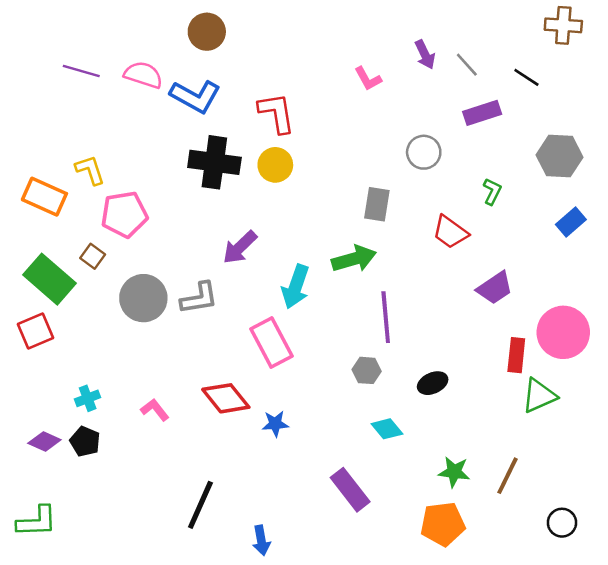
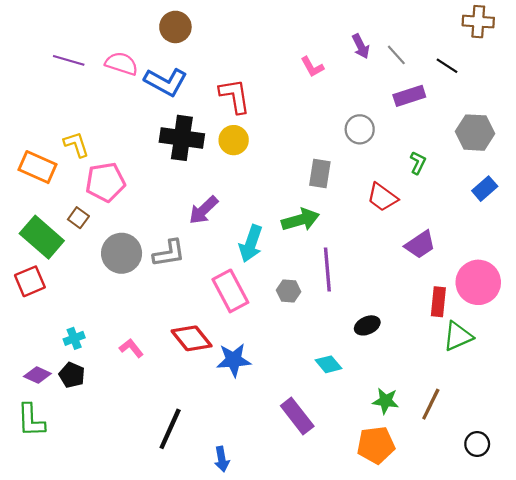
gray hexagon: (367, 370) -> (289, 291), moved
blue star: (275, 424) -> (234, 360), size x1.5
green L-shape: (37, 521) -> (31, 420), moved, turned 90

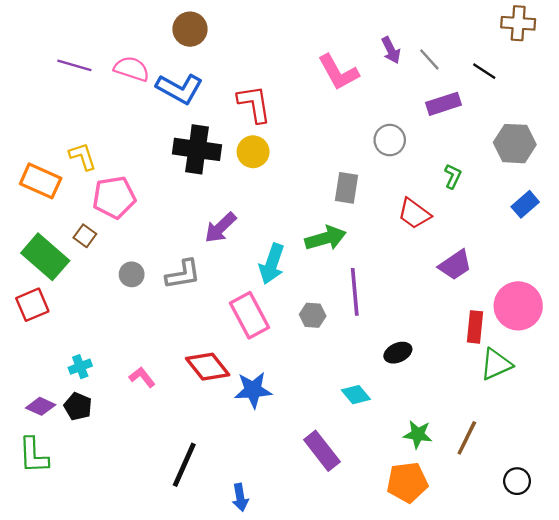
pink L-shape: (312, 67) -> (338, 72), size x1.6
gray circle: (122, 253) -> (132, 274), size x0.6

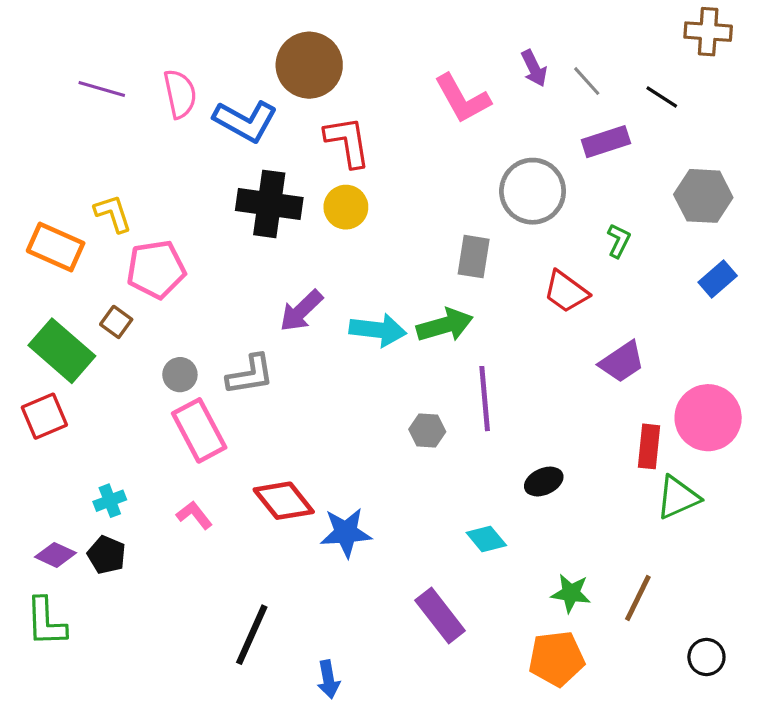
brown circle: (190, 29) -> (309, 65), moved, size x1.4
pink semicircle: (132, 69) -> (180, 94), turned 60
gray circle: (390, 140) -> (533, 191), size x1.5
cyan arrow: (272, 264) -> (378, 330), moved, turned -102
pink rectangle: (250, 315) -> (199, 430), moved

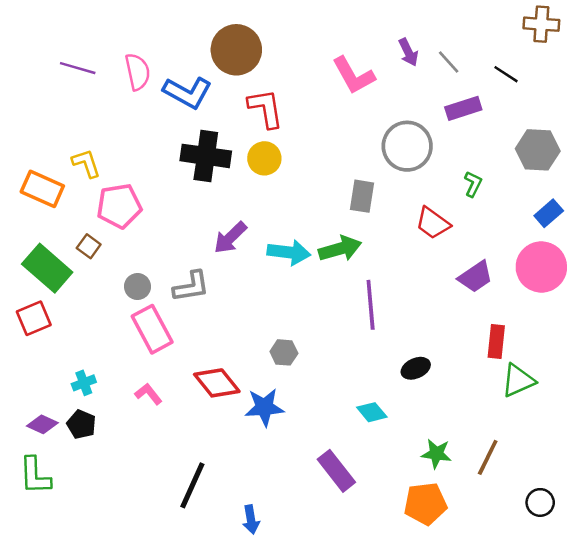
pink circle: (708, 418) -> (541, 267), moved
gray hexagon: (427, 430) -> (284, 352), moved

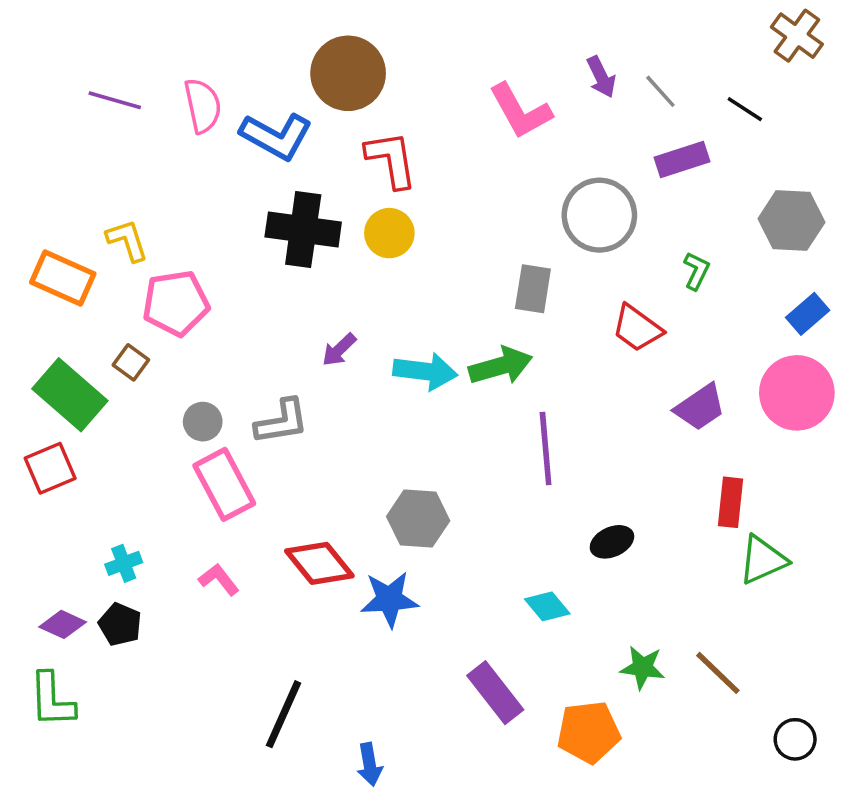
brown cross: (541, 24) -> (797, 36), turned 32
purple arrow: (230, 238) -> (339, 350), size x0.7
gray hexagon: (284, 352) -> (418, 519), size x1.5
brown line: (488, 457) -> (718, 673), turned -72
orange pentagon: (425, 504) -> (589, 732), moved

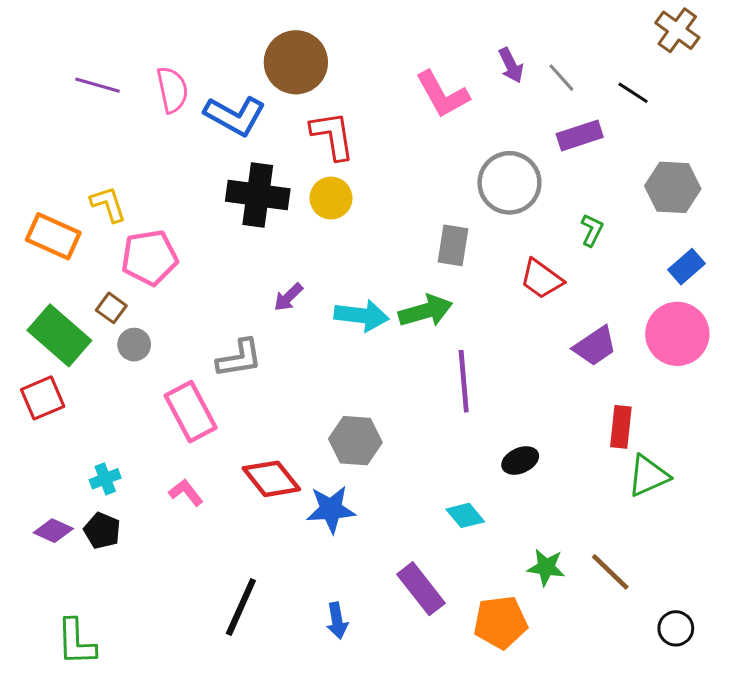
gray circle: (203, 422) -> (134, 345), moved
green L-shape: (52, 700) -> (76, 642), moved
blue arrow: (370, 764) -> (337, 621), moved

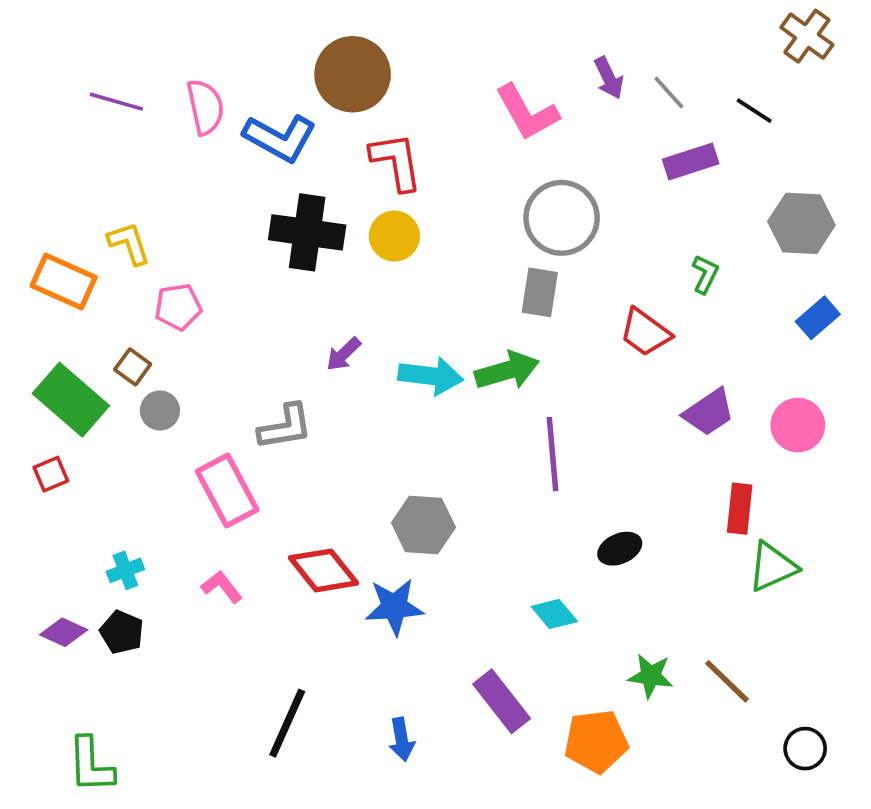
gray circle: (509, 183) -> (562, 218), moved
pink pentagon: (149, 258) -> (178, 307), size x0.7
pink circle: (677, 334) -> (798, 425), moved, size x0.7
red square: (43, 398) -> (51, 474), size x0.7

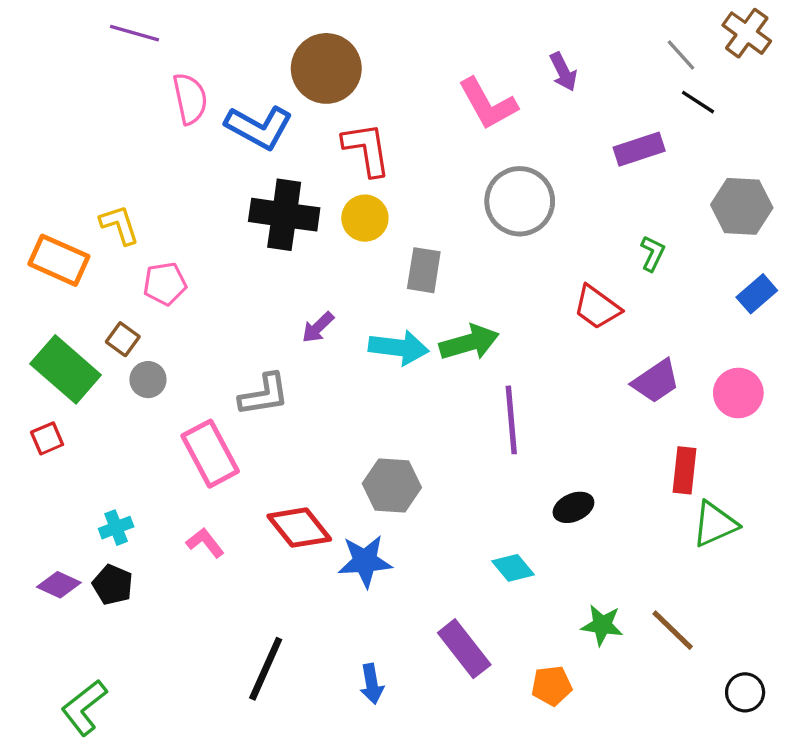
gray line: (669, 92) -> (681, 55), moved
purple line: (116, 102) -> (135, 33), moved
gray rectangle: (540, 292) -> (424, 270), moved
orange pentagon: (596, 741) -> (552, 686), size x0.7
green L-shape: (91, 765) -> (84, 708), turned 54

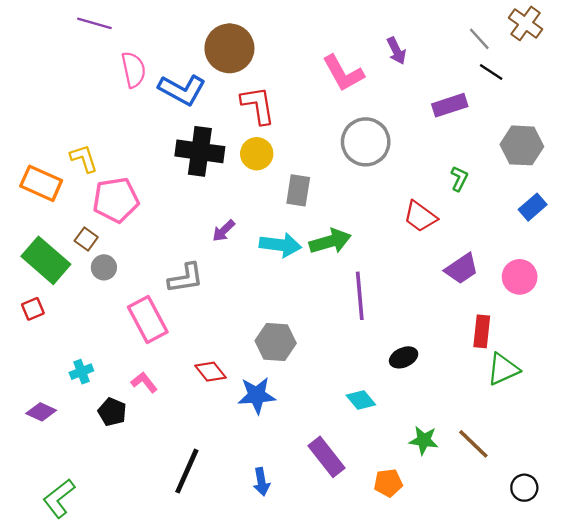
pink pentagon: (165, 284) -> (116, 200), size x1.5
red diamond: (299, 528) -> (211, 372), size x0.7
black pentagon: (113, 585) -> (112, 412), moved

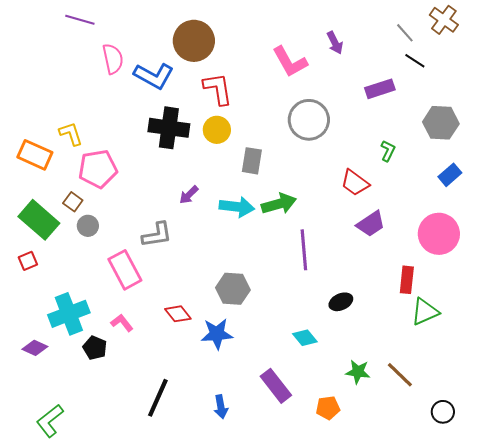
purple trapezoid: (462, 269) -> (371, 224), moved
pink circle: (520, 277) -> (439, 234), size x1.4
cyan cross: (81, 372) -> (69, 314), size x2.0

